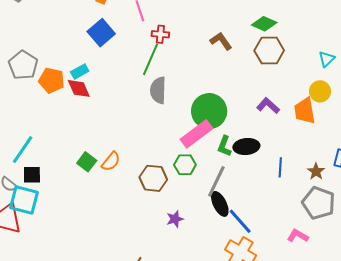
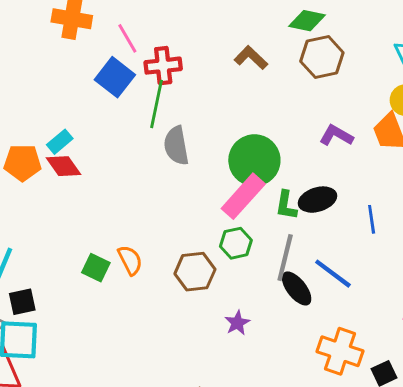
blue square: (101, 33) -> (115, 77), moved
red cross: (160, 34) -> (163, 66), size x1.4
orange semicircle: (111, 161) -> (130, 260), turned -55
blue line: (240, 221) -> (333, 274), moved

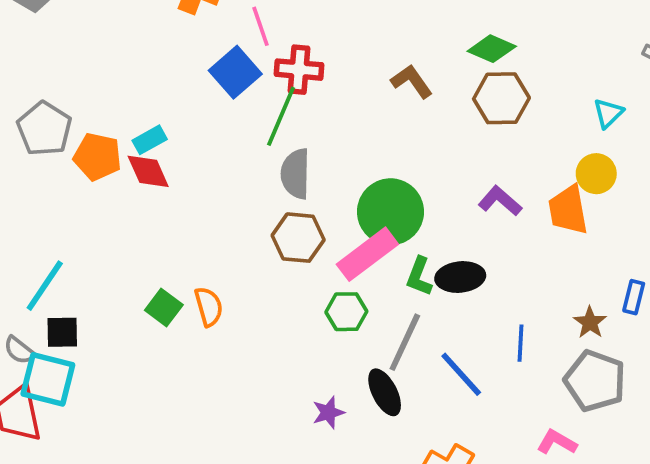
blue line: (372, 219) -> (520, 343), moved
brown hexagon: (195, 272) -> (298, 238), moved
black ellipse: (297, 288) -> (385, 392), moved

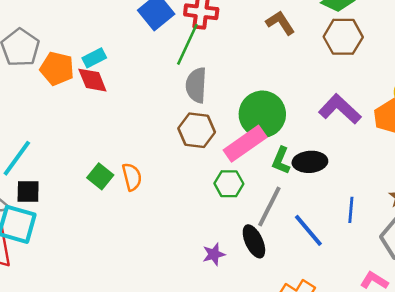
purple L-shape: (500, 201) -> (340, 109), size x1.4

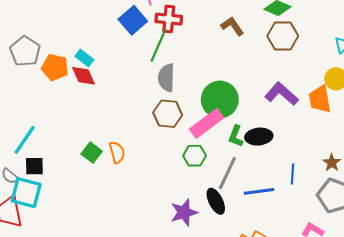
cyan rectangle: (94, 58) -> (84, 58), turned 66
blue line: (308, 230) -> (259, 191), turned -56
purple star: (214, 254) -> (184, 212), size x1.5

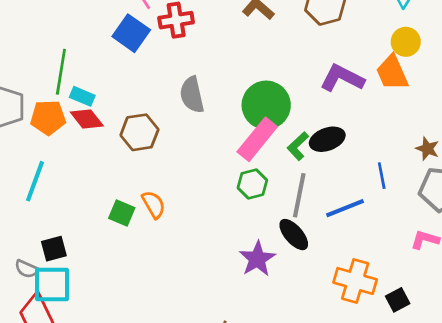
green line: (158, 45) -> (61, 72), moved
brown hexagon: (168, 114) -> (139, 132), moved
green L-shape: (236, 136) -> (298, 146), turned 40
cyan line: (25, 140) -> (35, 181), moved

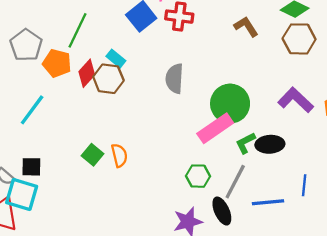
cyan rectangle: (82, 96) -> (116, 59), moved
red diamond: (87, 119) -> (87, 73), turned 64
brown hexagon: (139, 132) -> (108, 79), moved
green hexagon: (252, 184) -> (198, 176), moved

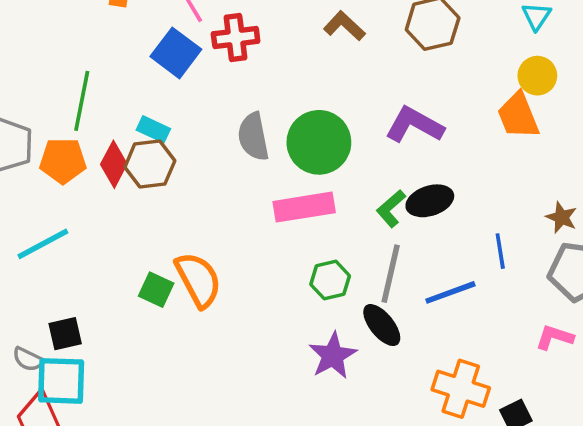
purple L-shape: (296, 100) -> (415, 125), moved
green circle: (230, 104) -> (319, 142), moved
cyan line: (32, 110) -> (43, 244), turned 40
pink rectangle: (215, 128) -> (304, 207), moved, turned 40
orange semicircle: (119, 155) -> (198, 280), size x1.5

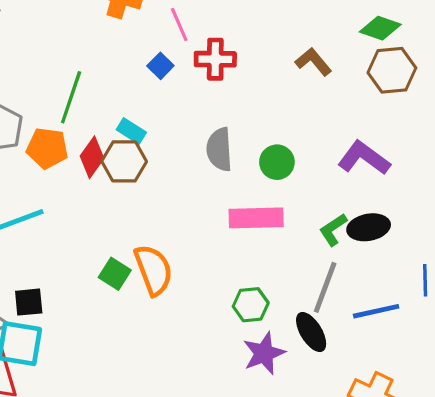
blue square: (176, 53) -> (160, 66), size x0.6
green circle: (319, 142) -> (277, 162), size x0.6
green hexagon: (330, 280) -> (251, 305), moved

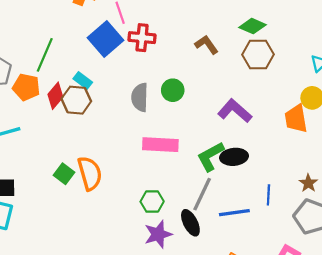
blue square: (160, 66) -> (105, 39), size x2.0
green circle: (277, 162) -> (173, 90), moved
green L-shape: (333, 230) -> (210, 156), size x1.4

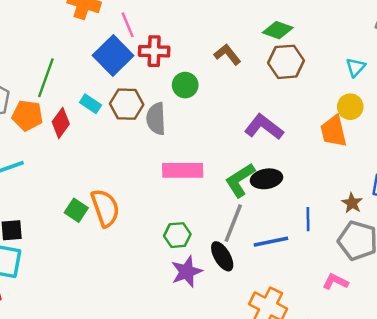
green circle: (173, 90) -> (185, 85), moved
brown hexagon: (76, 100) -> (127, 104), moved

